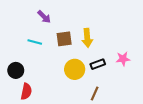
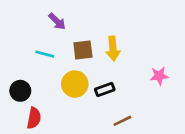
black rectangle: (98, 64) -> (105, 89), moved
yellow circle: (75, 69) -> (75, 84), moved
brown line: (95, 94) -> (122, 121), turned 40

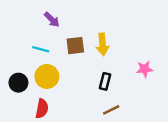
yellow circle: (75, 84) -> (47, 76), moved
black rectangle: (105, 89) -> (105, 81), moved, turned -56
red semicircle: (34, 118) -> (42, 109), moved

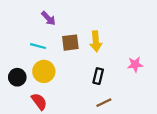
red semicircle: (42, 109) -> (39, 101), turned -48

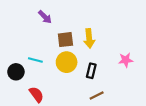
cyan line: (38, 46) -> (35, 60), moved
yellow circle: (44, 71) -> (67, 62), moved

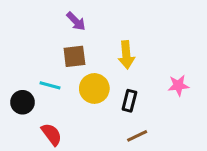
purple arrow: (45, 17) -> (76, 21), moved
brown square: (65, 40) -> (74, 56), moved

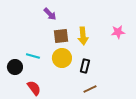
brown square: (74, 56) -> (61, 36), moved
pink star: (178, 85) -> (118, 32), moved

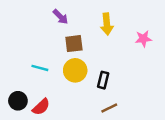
yellow arrow: (83, 36) -> (107, 24), moved
black circle: (15, 67) -> (18, 101), moved
red semicircle: (34, 88) -> (41, 107), turned 84

